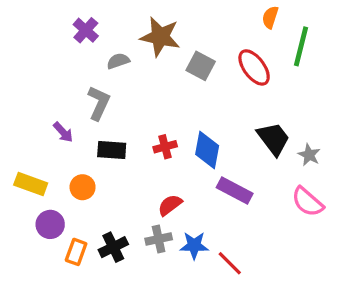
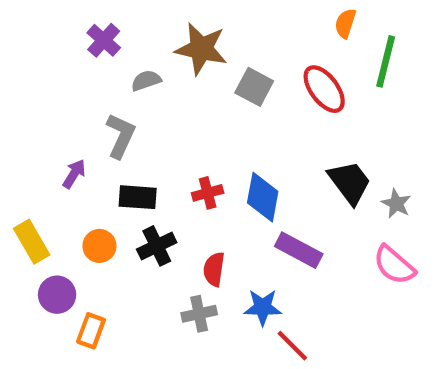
purple arrow: (63, 132) -> (74, 174), turned -105
yellow rectangle: (31, 184) -> (32, 242), turned 40
red semicircle: (170, 205) -> (214, 269), turned -45
blue star: (194, 245) -> (263, 307), moved
black cross: (113, 247) -> (157, 246), moved

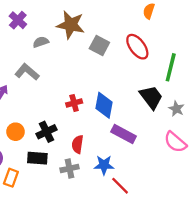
green line: (386, 61) -> (171, 67), moved
gray L-shape: (121, 136) -> (27, 72), turned -75
black rectangle: (138, 197) -> (37, 158), moved

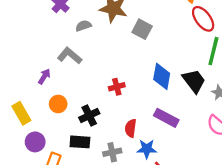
red ellipse: (137, 47) -> (203, 19), moved
blue diamond: (104, 105) -> (162, 76), moved
orange circle: (15, 132) -> (58, 104), moved
red semicircle: (78, 144) -> (131, 128), moved

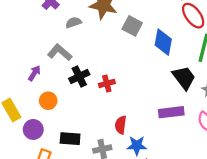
blue diamond: (162, 76) -> (163, 42), moved
black cross: (89, 115) -> (79, 77), moved
purple rectangle: (166, 118) -> (171, 112), moved, turned -35
purple circle: (35, 142) -> (33, 129), moved

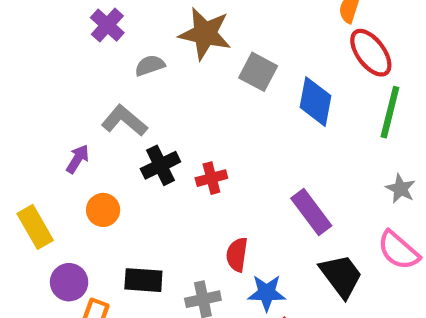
black trapezoid: (184, 78) -> (341, 276), moved
purple rectangle: (171, 112) -> (311, 212), moved, turned 60
purple circle: (33, 129) -> (69, 282), moved

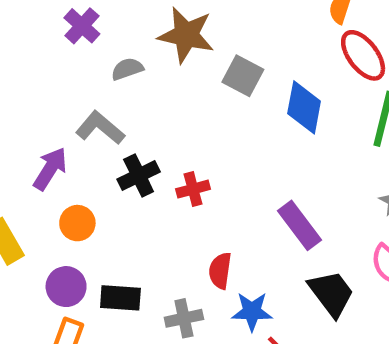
purple arrow: (78, 159) -> (50, 169), size x1.4
purple circle: (69, 282) -> (66, 287), moved

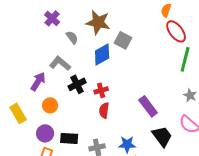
gray semicircle: (127, 69) -> (72, 37), turned 72
blue diamond: (304, 107) -> (102, 54), moved, turned 50
red semicircle: (220, 271) -> (104, 110), moved

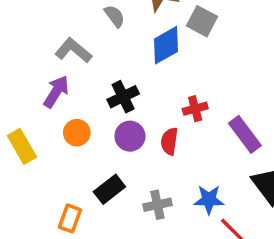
gray L-shape: (60, 63) -> (73, 50), moved
red cross: (101, 90) -> (195, 109), moved
purple circle: (45, 133) -> (130, 136), moved
black rectangle: (69, 138) -> (109, 189), turned -42

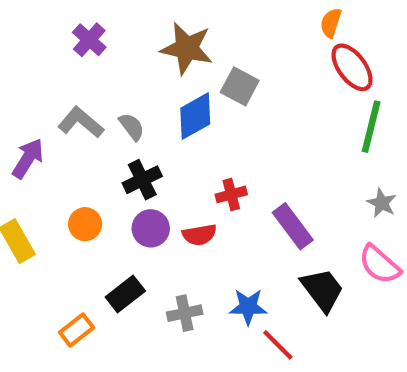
gray semicircle: (115, 16) -> (132, 127), moved
purple arrow: (56, 92) -> (28, 158), moved
red semicircle: (169, 141) -> (199, 235), turned -108
orange rectangle: (70, 218) -> (77, 330), turned 32

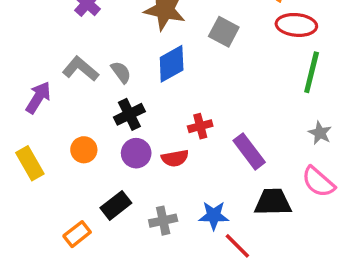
red ellipse: (352, 67) -> (296, 25), turned -48
gray square: (240, 86) -> (224, 32), moved
black trapezoid: (322, 290) -> (273, 202), turned -54

